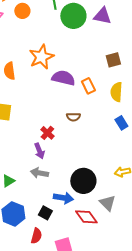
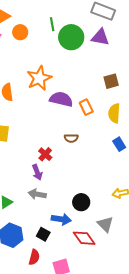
black circle: (83, 181) -> (81, 202), size x0.7

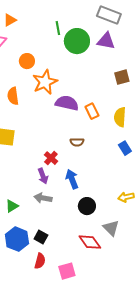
orange circle: (20, 32) -> (27, 61), moved
brown square: (111, 81) -> (122, 77), moved
blue arrow: (61, 219) -> (72, 179), moved, turned -120
black square: (43, 234) -> (41, 237), moved

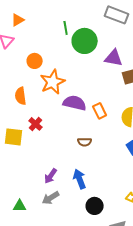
purple triangle: (106, 41) -> (114, 58), moved
red cross: (51, 158) -> (36, 124), moved
purple arrow: (43, 176) -> (51, 176), turned 56
gray arrow: (43, 198) -> (51, 198), turned -42
green triangle: (12, 206) -> (20, 206), turned 32

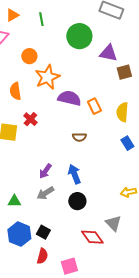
green line: (66, 28) -> (41, 19), moved
black circle: (95, 206) -> (77, 201), moved

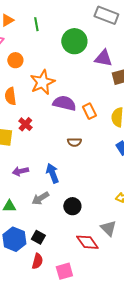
orange circle: (29, 56) -> (15, 60), moved
purple arrow: (45, 171) -> (20, 171), moved, turned 42
blue arrow: (74, 174) -> (52, 173), moved

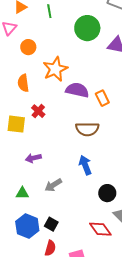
brown semicircle: (74, 142) -> (87, 129), size x1.6
blue arrow: (52, 173) -> (85, 165), moved
black circle: (72, 206) -> (107, 193), moved

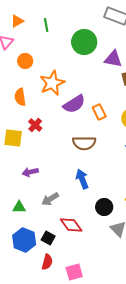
purple semicircle: (77, 90) -> (74, 104), turned 135
red diamond: (100, 229) -> (71, 225), moved

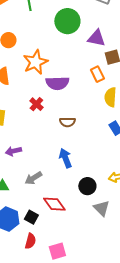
purple semicircle: (74, 104) -> (57, 83), turned 30
orange rectangle: (99, 112) -> (97, 74), moved
red cross: (35, 125) -> (36, 104), moved
brown semicircle: (84, 143) -> (67, 122), size x0.7

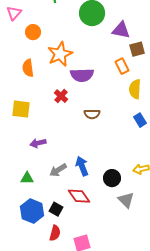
blue arrow: (65, 158) -> (82, 166), moved

